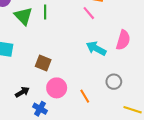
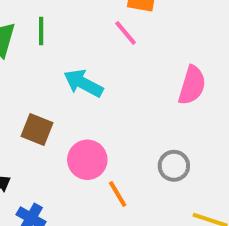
cyan arrow: (96, 48) -> (83, 83), moved
pink circle: (57, 88) -> (87, 160), moved

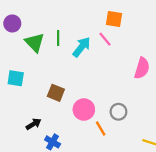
cyan arrow: (83, 83) -> (82, 47), moved, turned 100
gray circle: (174, 166) -> (118, 112), moved

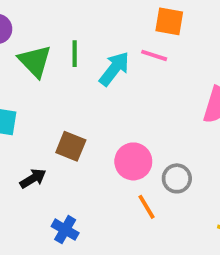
pink line: (105, 39) -> (154, 55), turned -32
pink circle: (84, 110) -> (133, 161), moved
black arrow: (34, 124) -> (33, 178), moved

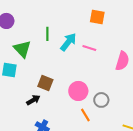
pink line: (154, 55) -> (89, 48), moved
green triangle: (35, 61) -> (22, 49), moved
black arrow: (33, 178) -> (33, 100), moved

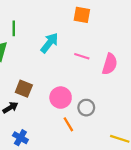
green line: (47, 34) -> (14, 28), moved
pink line: (89, 48) -> (82, 56), moved

